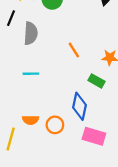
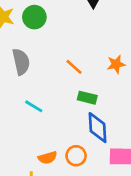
cyan line: (31, 74) -> (34, 106), turned 49
green rectangle: (96, 81) -> (87, 98), moved

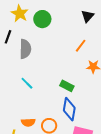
orange line: (74, 67) -> (81, 46), moved, turned 72

